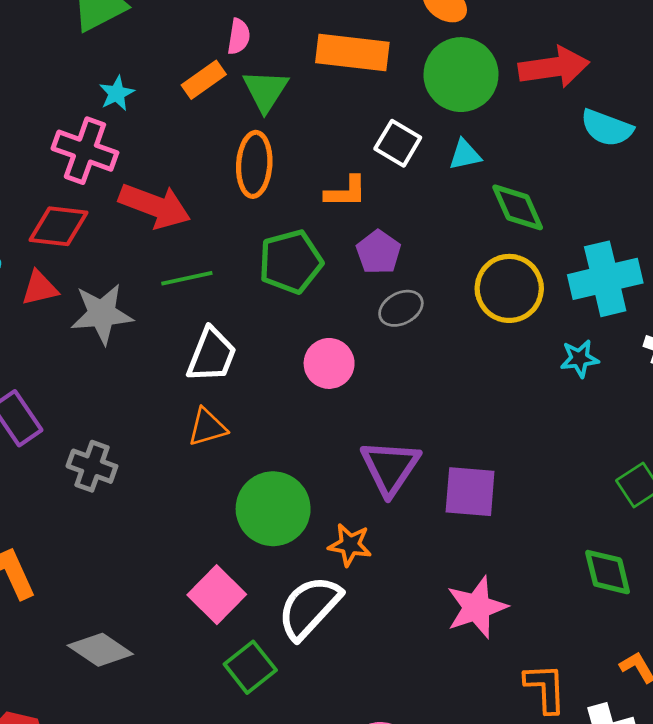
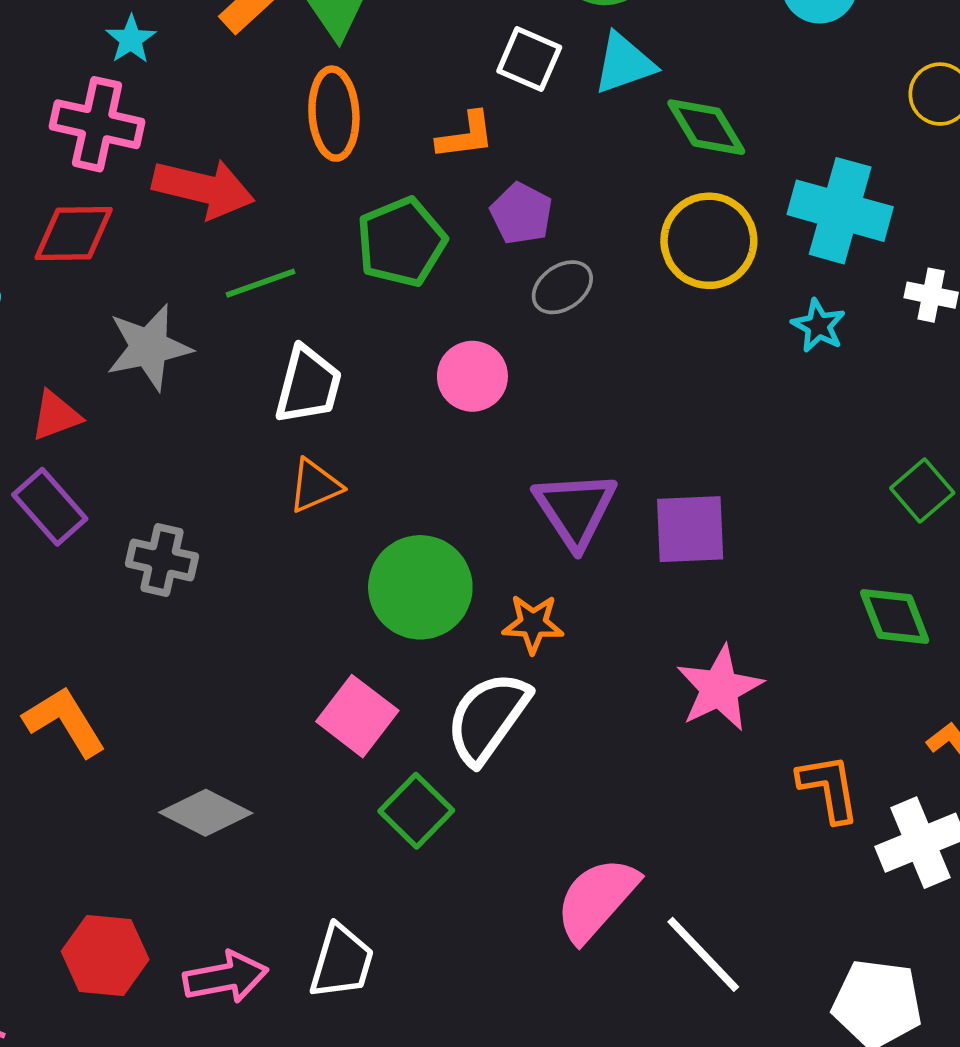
cyan triangle: (465, 155) -> (624, 63), size x1.4
cyan cross: (605, 279) -> (840, 211), turned 36
red triangle: (40, 288) -> (56, 416), moved
cyan star: (580, 359) -> (818, 326), turned -30

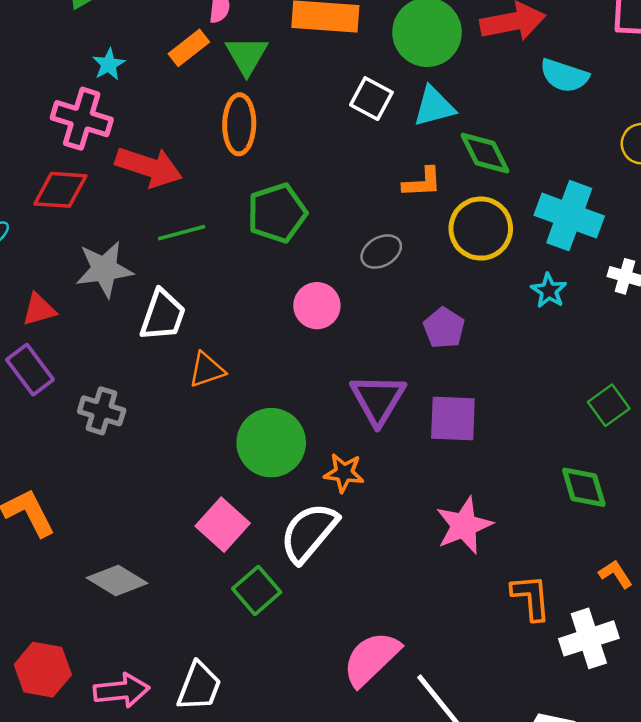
orange L-shape: (466, 136) -> (422, 182), moved
purple pentagon: (521, 214) -> (444, 328), moved
white trapezoid: (308, 385) -> (163, 315), moved

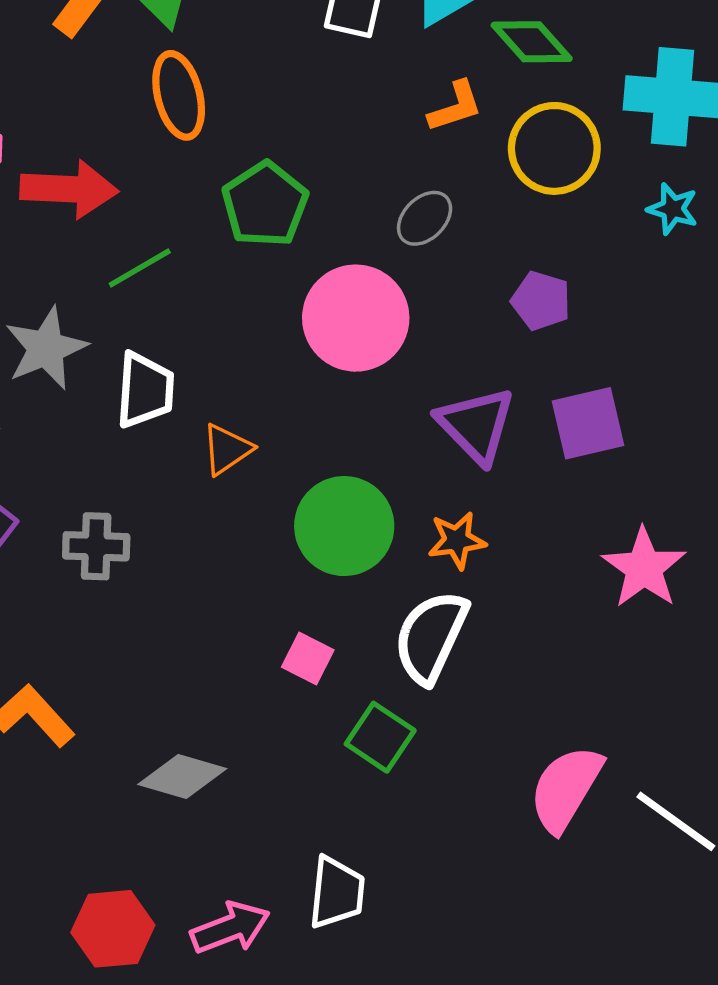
pink circle: (317, 306) -> (356, 318), size x1.6
pink square: (223, 525) -> (308, 659), size x0.7

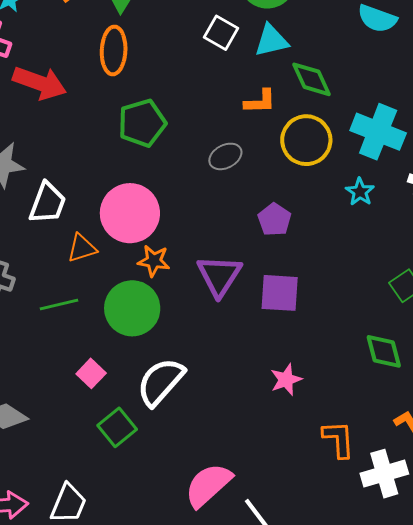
green line: (140, 268) -> (59, 304), moved
pink circle: (356, 318) -> (130, 213), moved
orange star: (457, 540) -> (154, 261), moved
pink star: (644, 568) -> (286, 380), size x0.7

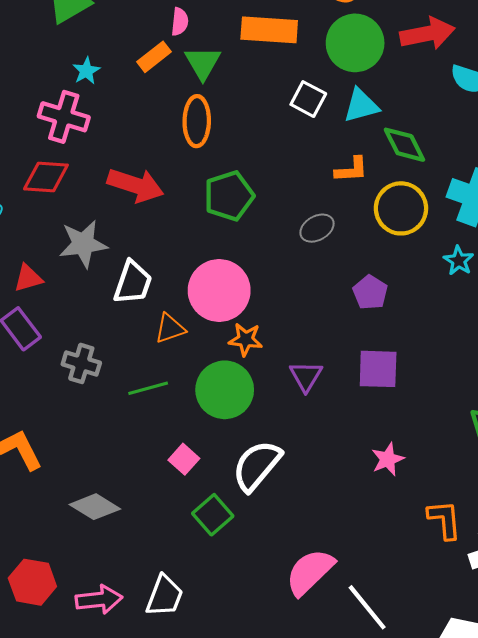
red arrow: (40, 83) -> (135, 185), moved
purple triangle: (219, 276) -> (306, 376), moved, size x0.7

